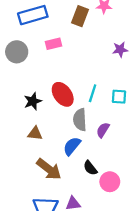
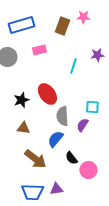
cyan line: (93, 93) -> (73, 66), moved
cyan square: (119, 97) -> (92, 107), moved

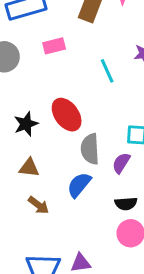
cyan line: (73, 66) -> (107, 71), turned -42
black semicircle: (71, 158) -> (126, 204), moved, turned -56
brown arrow: (35, 159) -> (38, 205), moved, size x0.6

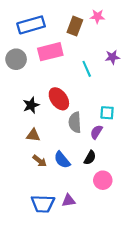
pink rectangle: (54, 46) -> (50, 52), size x1.6
blue semicircle: (79, 185) -> (62, 160), moved, turned -78
black semicircle: (126, 204) -> (90, 158), moved, turned -56

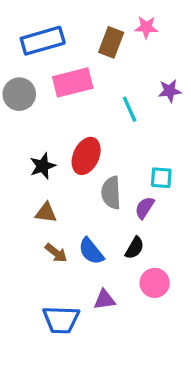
red ellipse: (59, 99) -> (86, 156), turned 60
purple triangle: (69, 201) -> (104, 300), moved

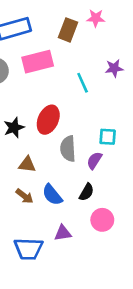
brown triangle: (46, 213) -> (27, 164), moved

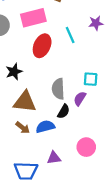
red ellipse: (48, 120) -> (42, 46), moved
brown triangle: (27, 164) -> (25, 102), size x1.6
black semicircle: (86, 192) -> (64, 112), moved
blue semicircle: (52, 195) -> (45, 127), turned 114

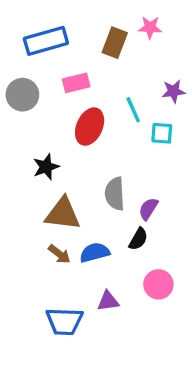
pink rectangle: (33, 18) -> (76, 83), size x0.7
cyan square: (91, 79) -> (162, 133), moved
black semicircle: (64, 112) -> (138, 239), moved

